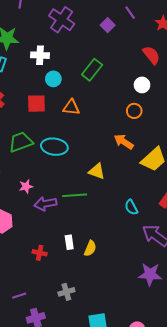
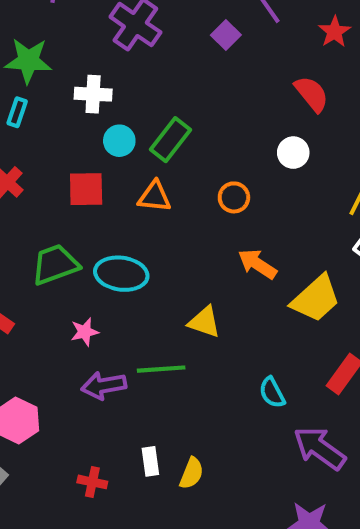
green rectangle: (92, 70) -> (170, 140), moved
orange circle: (134, 111) -> (234, 197), moved
pink star: (26, 186) -> (85, 332), moved

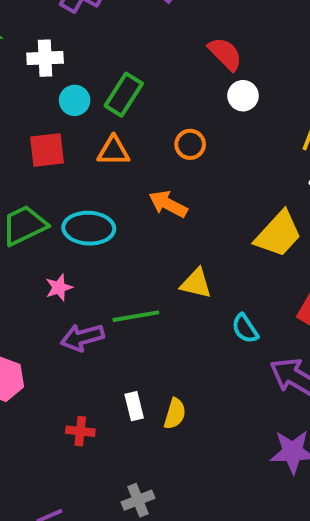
red semicircle: (312, 94) -> (225, 54), moved
orange arrow: (257, 264) -> (168, 204), moved
yellow triangle: (204, 322) -> (196, 283), moved

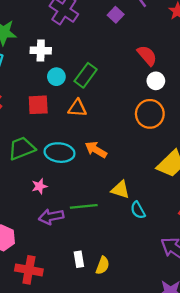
orange circle: (190, 144) -> (150, 114), moved, size x1.6
orange arrow: (168, 204) -> (96, 150), moved
cyan semicircle: (245, 329) -> (138, 210), moved
red cross: (80, 431) -> (29, 270), moved, size x1.6

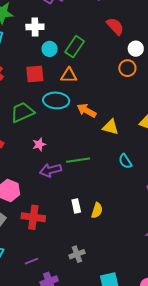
red semicircle: (147, 55) -> (115, 26), moved
orange circle: (150, 114) -> (127, 68), moved, size x0.7
cyan ellipse: (60, 153) -> (56, 100), moved
yellow triangle: (120, 190) -> (110, 127), moved

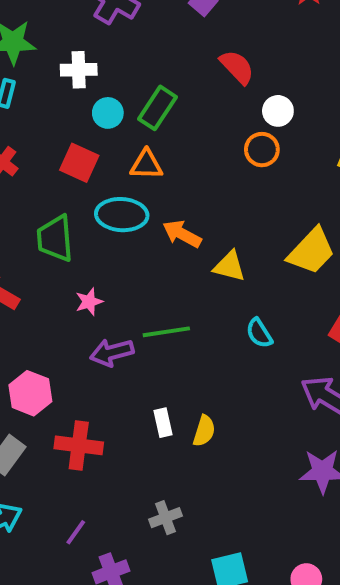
red square: (35, 74) -> (79, 163), turned 30
green trapezoid: (22, 112) -> (55, 238), turned -70
purple line: (31, 261) -> (76, 532), turned -32

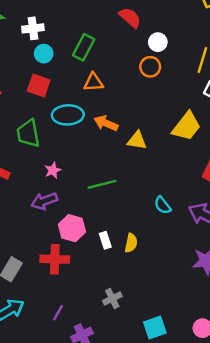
cyan circle: (108, 113) -> (44, 54), moved
orange triangle: (146, 165) -> (93, 82), moved
cyan semicircle: (259, 333) -> (163, 205), moved
purple arrow: (112, 352) -> (44, 201), moved
pink hexagon: (30, 393) -> (72, 228), moved

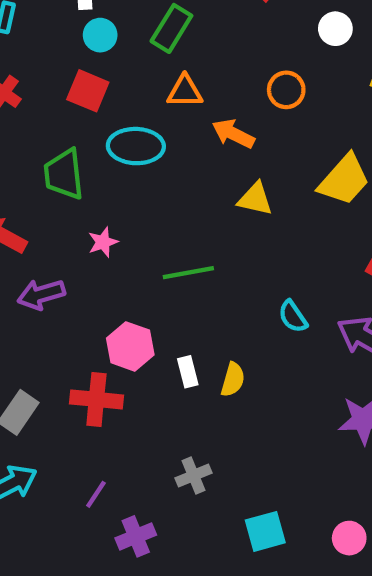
white circle: (158, 42) -> (335, 29), moved
orange circle: (150, 67) -> (286, 90), moved
orange arrow: (106, 123) -> (233, 134), moved
purple arrow: (44, 201) -> (41, 294), moved

